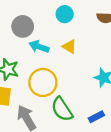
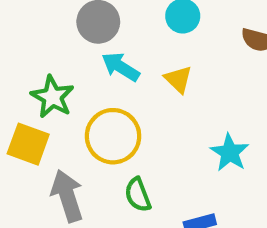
green semicircle: (62, 109) -> (138, 195), size x0.7

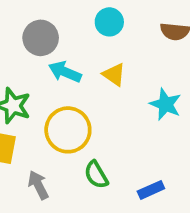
cyan star: (230, 153) -> (165, 104), moved
gray arrow: (67, 196) -> (38, 185), size x0.7

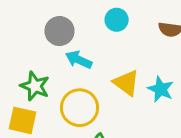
yellow triangle: (114, 74) -> (126, 83), moved, size x1.4

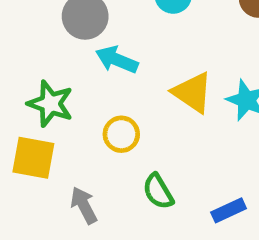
yellow circle: (80, 108) -> (121, 134), size x0.6

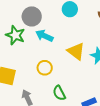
green star: (50, 104) -> (15, 35), moved

